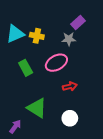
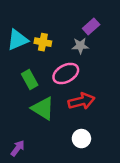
red arrow: (70, 86) -> (81, 101), size x1.5
green triangle: (37, 108) -> (43, 108), moved

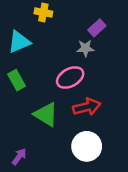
yellow cross: (43, 42) -> (43, 13), moved
green rectangle: (30, 80) -> (17, 80), moved
white circle: (81, 139) -> (87, 146), size x1.5

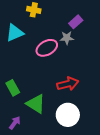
pink ellipse: (70, 78) -> (47, 48), moved
green rectangle: (17, 80) -> (13, 88), moved
green triangle: (46, 114) -> (36, 104), moved

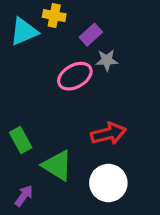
purple rectangle: (76, 22) -> (91, 35), moved
cyan triangle: (15, 33) -> (24, 31), moved

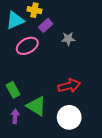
purple rectangle: (91, 35) -> (46, 25), moved
pink ellipse: (75, 76) -> (27, 46), moved
purple arrow: (24, 196) -> (15, 116), moved, turned -32

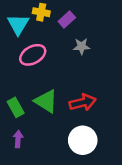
cyan triangle: (15, 20) -> (18, 24), turned -36
purple rectangle: (46, 25) -> (67, 19), moved
green triangle: (36, 106) -> (46, 101), moved

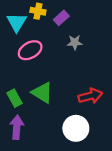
red arrow: (83, 102) -> (90, 96), moved
purple arrow: (18, 139) -> (17, 127), size x1.5

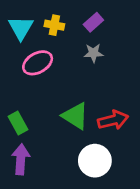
yellow cross: (38, 11) -> (54, 25), moved
purple rectangle: (61, 18) -> (93, 22), moved
green triangle: (42, 93) -> (75, 116), moved

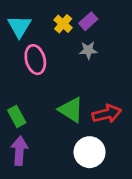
yellow cross: (54, 25) -> (63, 24), moved, turned 30
pink ellipse: (38, 63) -> (35, 60), turned -76

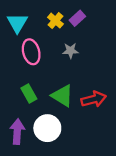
gray star: (88, 50) -> (70, 51), moved
green rectangle: (17, 116) -> (29, 93), moved
white circle: (90, 152) -> (47, 128), moved

